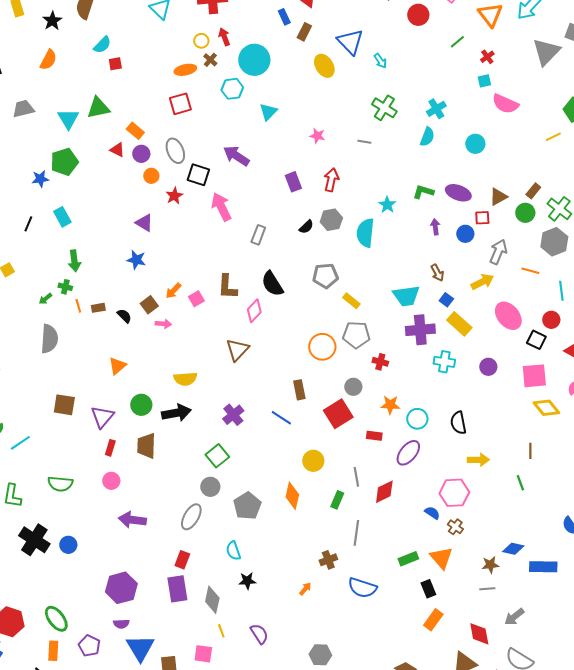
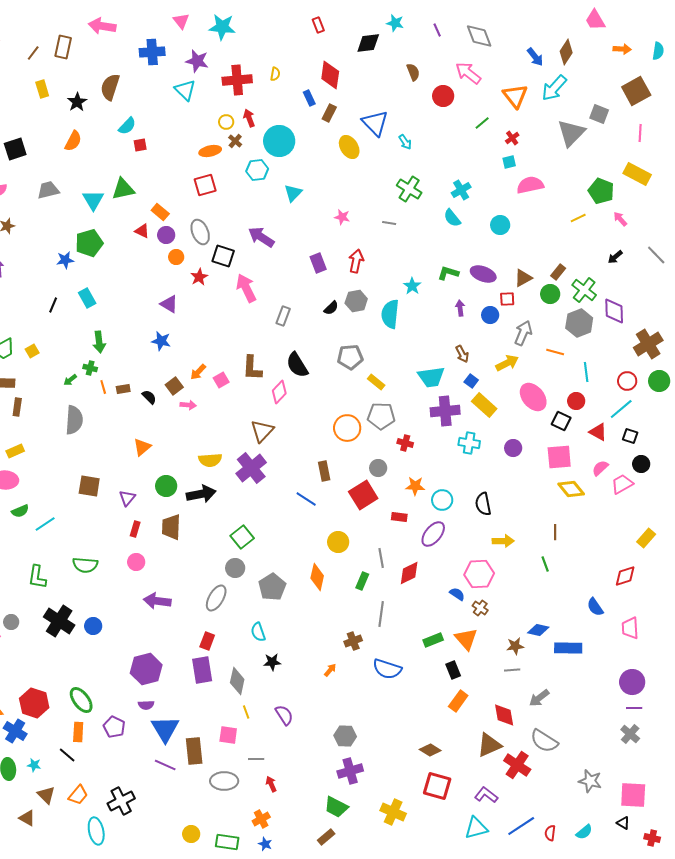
pink semicircle: (505, 104) -> (530, 185), turned 144
cyan semicircle: (427, 137) -> (452, 218), turned 120
purple cross: (233, 415) -> (251, 468), moved, size x1.4
purple triangle: (102, 417) -> (127, 498), size x0.7

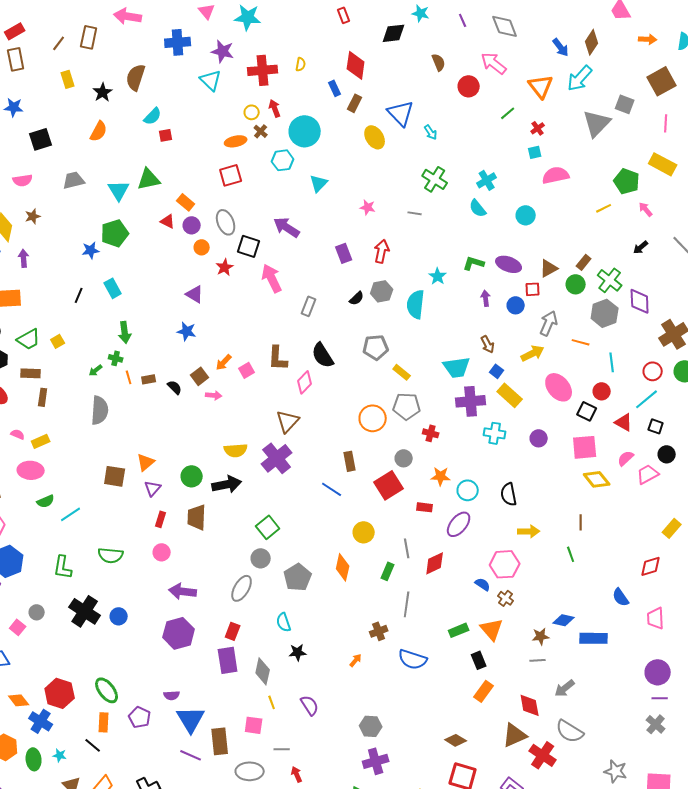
orange triangle: (142, 447) -> (146, 462), moved
purple hexagon: (146, 669) -> (179, 633), moved

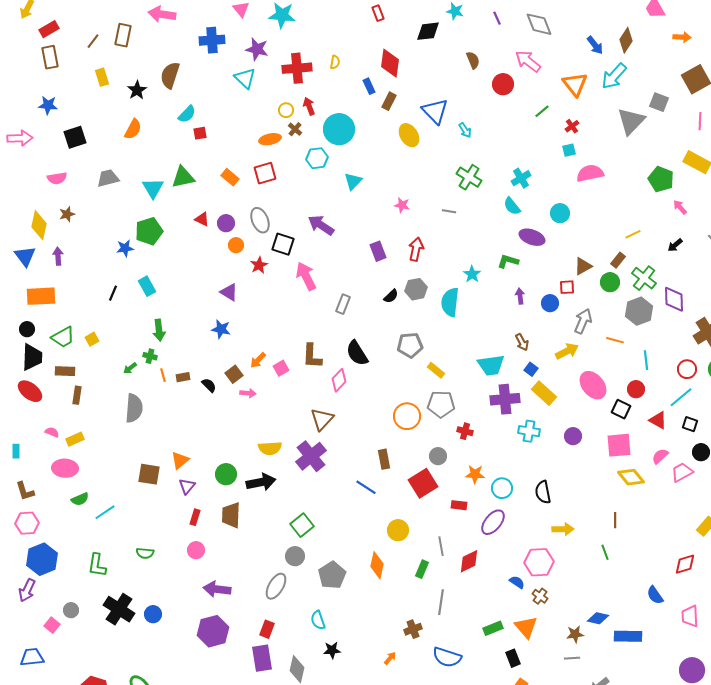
orange rectangle: (186, 202) -> (230, 177), moved
yellow line: (604, 208) -> (633, 234), moved
purple ellipse: (509, 264) -> (532, 237), moved
green semicircle: (111, 555) -> (145, 553), size x0.7

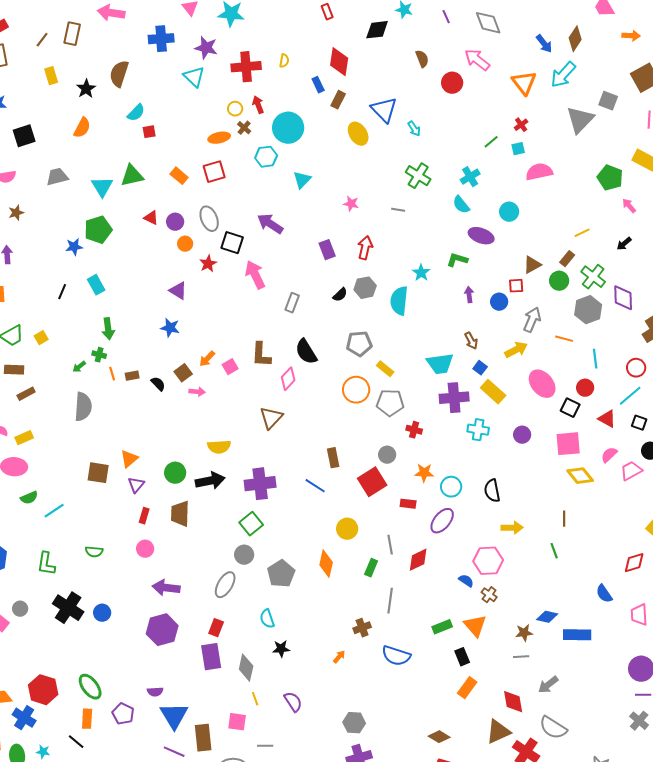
green line: (542, 111) -> (491, 142), moved
brown rectangle: (77, 395) -> (26, 394), turned 54
orange circle: (407, 416) -> (356, 390), moved
purple cross: (311, 456) -> (260, 484), moved, turned 32

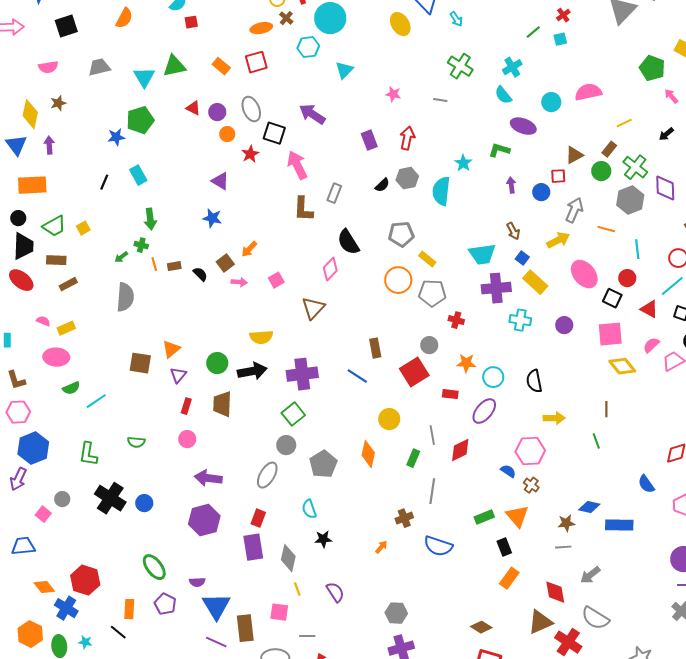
pink semicircle: (539, 172) -> (588, 92), moved
brown L-shape: (261, 355) -> (303, 209), moved
pink square: (230, 367) -> (276, 280), moved
green ellipse: (90, 687) -> (154, 567), moved

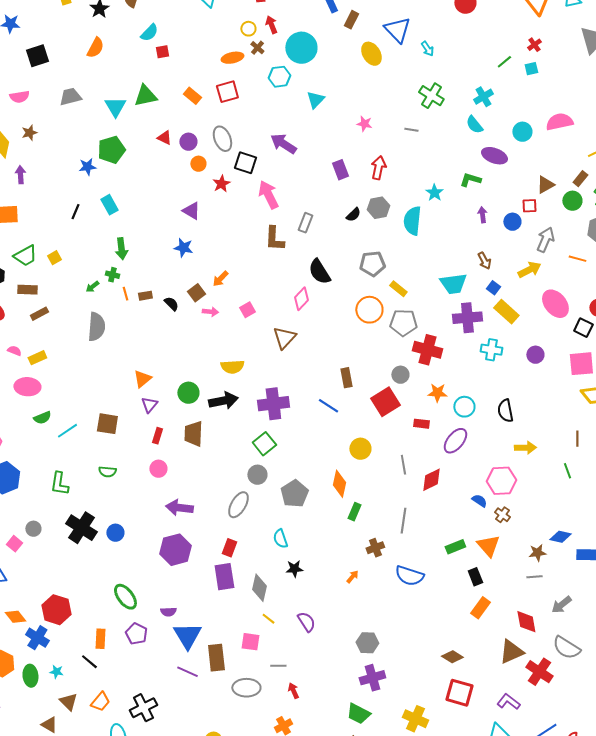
red cross: (456, 320) -> (427, 350), size x1.8
brown square: (140, 363) -> (107, 424), moved
green rectangle: (413, 458) -> (354, 512), moved
yellow line: (297, 589) -> (268, 619), turned -32

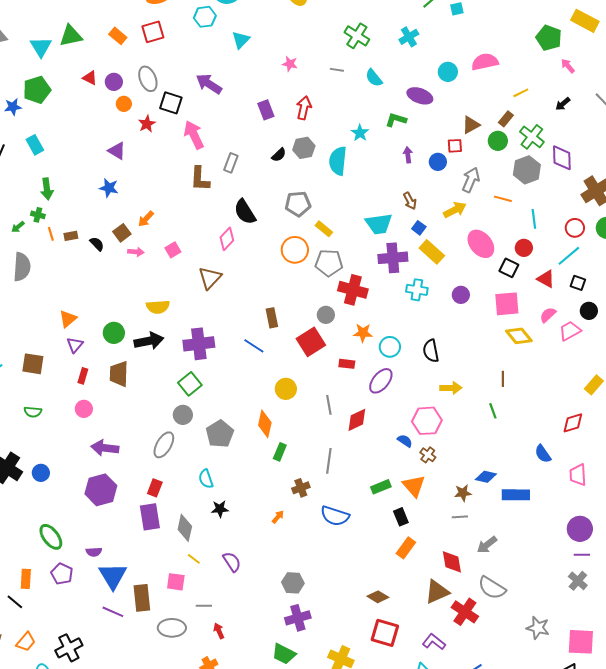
cyan semicircle: (474, 125) -> (374, 78), moved

